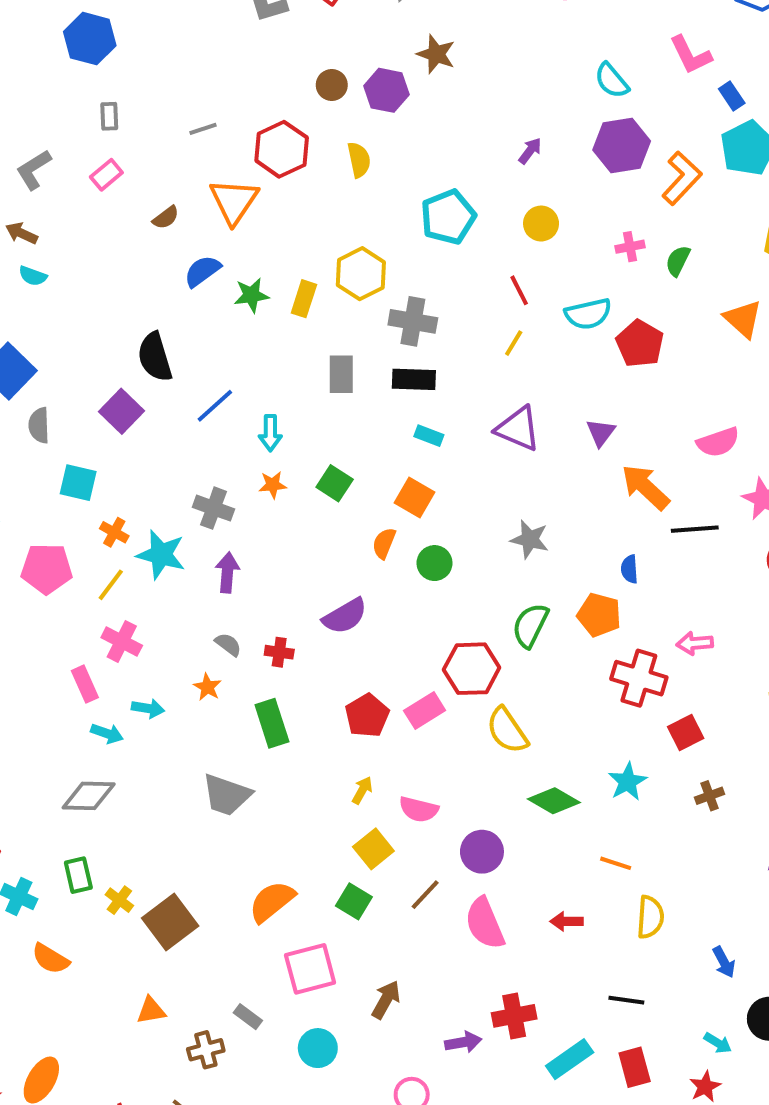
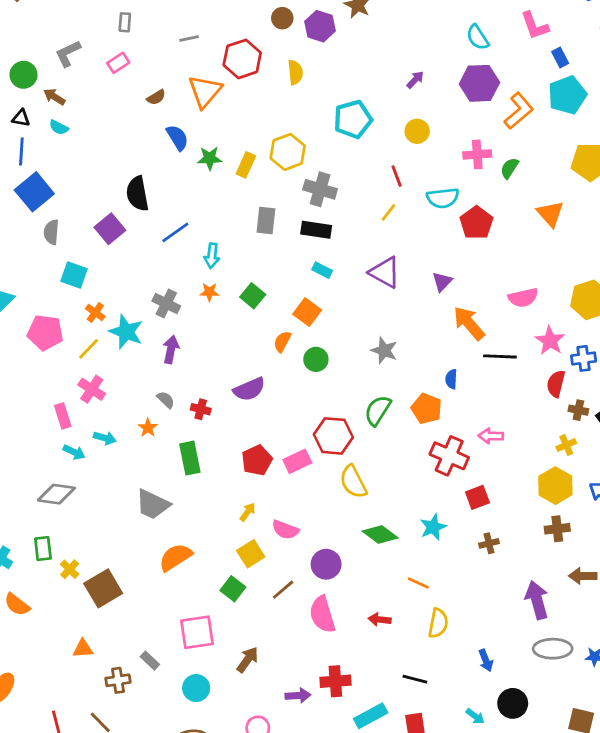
pink cross: (630, 247) -> (477, 154), size x1.4
blue semicircle: (202, 271) -> (177, 138), turned 88
orange semicircle: (272, 901) -> (175, 557), moved

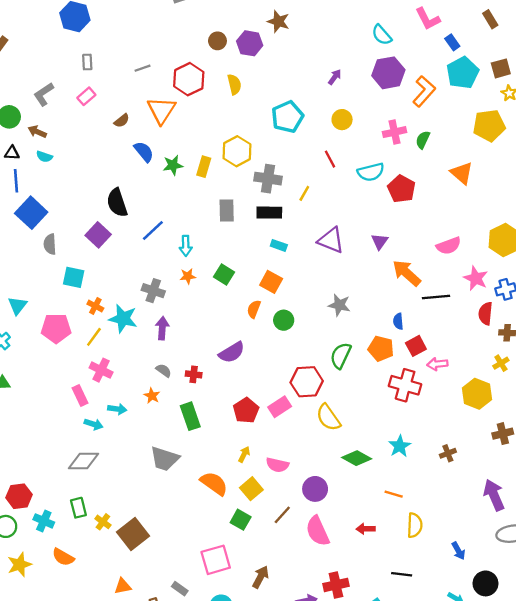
yellow line: (389, 212) -> (304, 193), moved
yellow hexagon: (555, 486) -> (477, 394), moved
red square: (477, 497) -> (416, 346), moved
orange semicircle: (175, 557) -> (214, 483), moved, turned 76

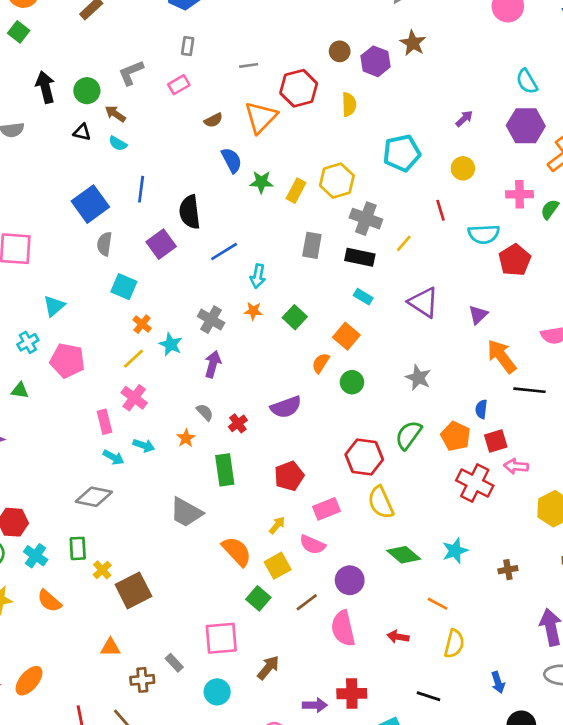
blue line: (16, 181) -> (141, 189), moved
cyan star: (123, 319) -> (171, 344), size x0.7
pink pentagon: (56, 328) -> (67, 361), moved
red cross: (194, 374) -> (238, 423), turned 35
pink rectangle: (280, 407) -> (326, 509), moved

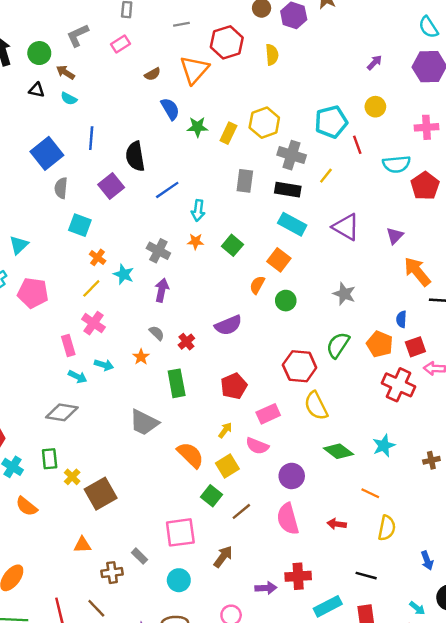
cyan pentagon: (402, 153) -> (331, 122), moved
cyan rectangle: (363, 297) -> (292, 224), size x1.6
brown line: (307, 602) -> (241, 511), moved

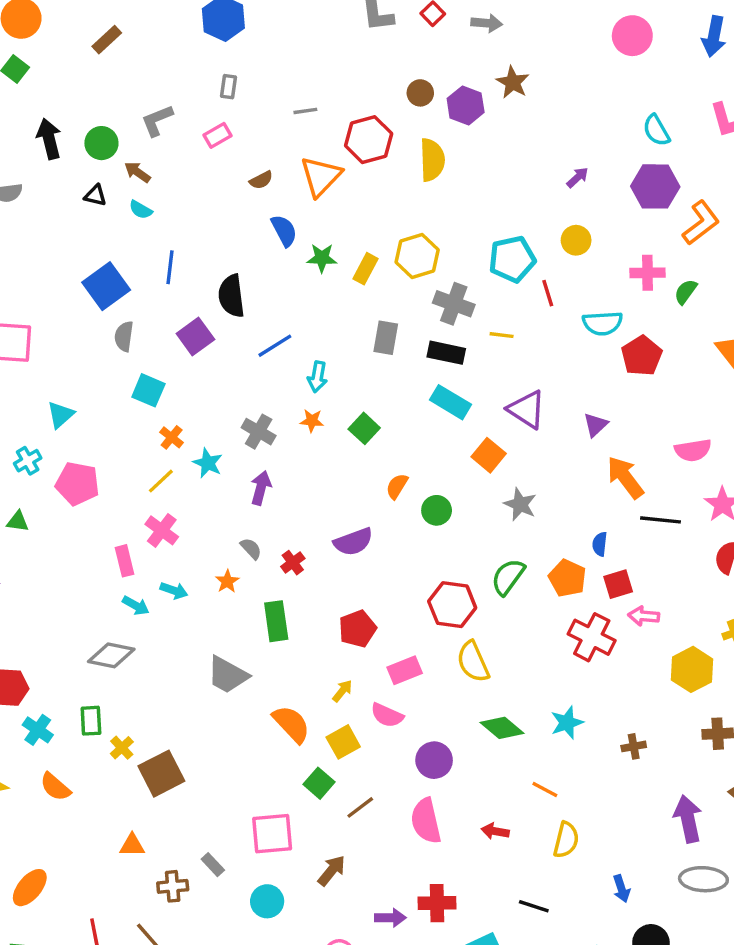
yellow semicircle: (272, 55) -> (432, 160), size x1.4
yellow line: (326, 176) -> (502, 335), turned 56
orange square: (279, 260) -> (489, 455), moved

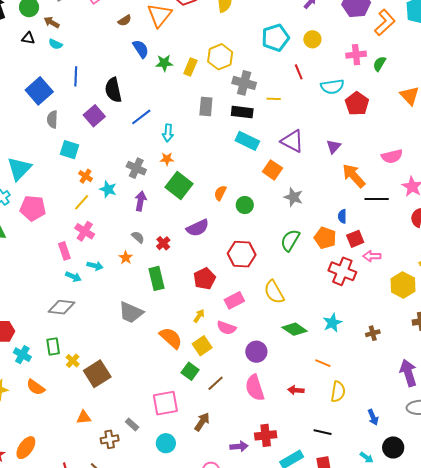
cyan pentagon: (512, 259) -> (275, 38), moved
cyan triangle: (61, 415) -> (19, 169), size x1.5
green square: (364, 428) -> (179, 186), moved, size x1.5
red hexagon: (452, 605) -> (242, 254), moved

